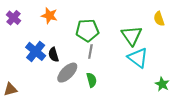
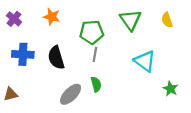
green triangle: (132, 36) -> (130, 20), moved
blue cross: (36, 51) -> (23, 54), moved, turned -36
black semicircle: (54, 55) -> (56, 58), size x1.5
gray ellipse: (67, 73) -> (71, 94), moved

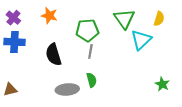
yellow semicircle: (167, 20) -> (159, 19), turned -144
blue cross: (23, 54) -> (14, 42), moved
cyan triangle: (145, 61) -> (141, 40), moved, turned 40
gray ellipse: (71, 94) -> (67, 89), turned 40

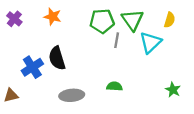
green pentagon: (87, 30) -> (102, 21), moved
blue cross: (14, 42) -> (32, 67), moved, turned -36
gray line: (90, 51) -> (117, 40), moved
green semicircle: (92, 80) -> (114, 86), moved, turned -72

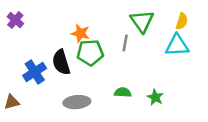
orange star: (53, 17) -> (80, 33), moved
green pentagon: (102, 21) -> (90, 53), moved
cyan triangle: (150, 42) -> (177, 45), moved, turned 40
green star: (173, 90) -> (155, 97), moved

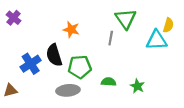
yellow semicircle: (182, 21) -> (168, 25), moved
green pentagon: (90, 53) -> (80, 67), moved

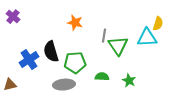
green triangle: (126, 19) -> (118, 46), moved
orange star: (71, 30) -> (75, 23), moved

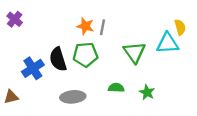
yellow semicircle: (158, 24) -> (180, 27), turned -32
gray line: (104, 36) -> (102, 27), moved
green pentagon: (75, 63) -> (85, 55), moved

